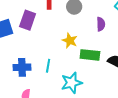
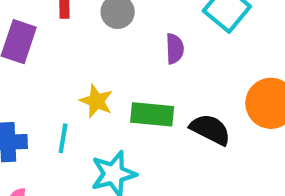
yellow star: (70, 41) -> (96, 101), moved

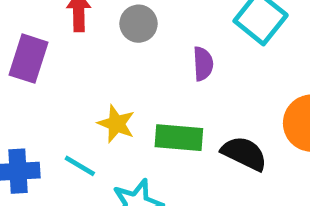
cyan line: (63, 138) -> (80, 166), turned -68

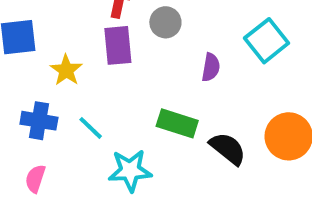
purple rectangle: (28, 59) -> (118, 45), moved, turned -36
yellow star: (116, 124) -> (66, 70), moved

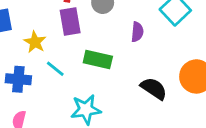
green rectangle: (177, 123) -> (98, 60), moved
cyan line: (91, 128) -> (55, 69), moved

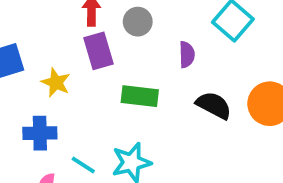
cyan line: (55, 69) -> (83, 165), moved
black semicircle: (154, 89) -> (214, 105), moved

